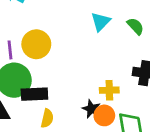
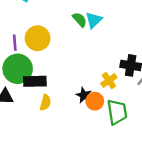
green semicircle: (135, 26) -> (80, 20), moved
yellow cross: (109, 90) -> (109, 81), moved, turned -35

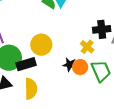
yellow circle: (38, 38) -> (41, 45), moved
yellow semicircle: (45, 103) -> (31, 89), moved, size x1.5

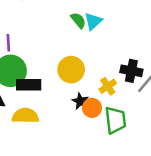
yellow circle: (41, 45) -> (71, 70), moved
yellow semicircle: (31, 89) -> (25, 116), turned -105

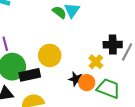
yellow circle: (71, 70) -> (50, 55), moved
green trapezoid: (115, 120) -> (108, 88), turned -50

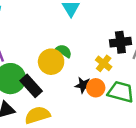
green semicircle: (59, 12) -> (64, 51), moved
black rectangle: (30, 75) -> (31, 86), turned 66

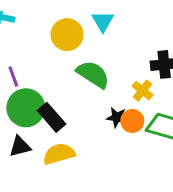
green semicircle: (64, 51) -> (93, 74), size x1.6
yellow circle: (51, 62) -> (67, 35), moved

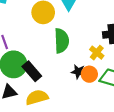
green semicircle: (93, 74) -> (62, 41), turned 55

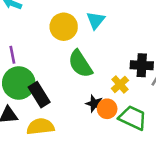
green semicircle: (62, 41) -> (80, 64), turned 140

